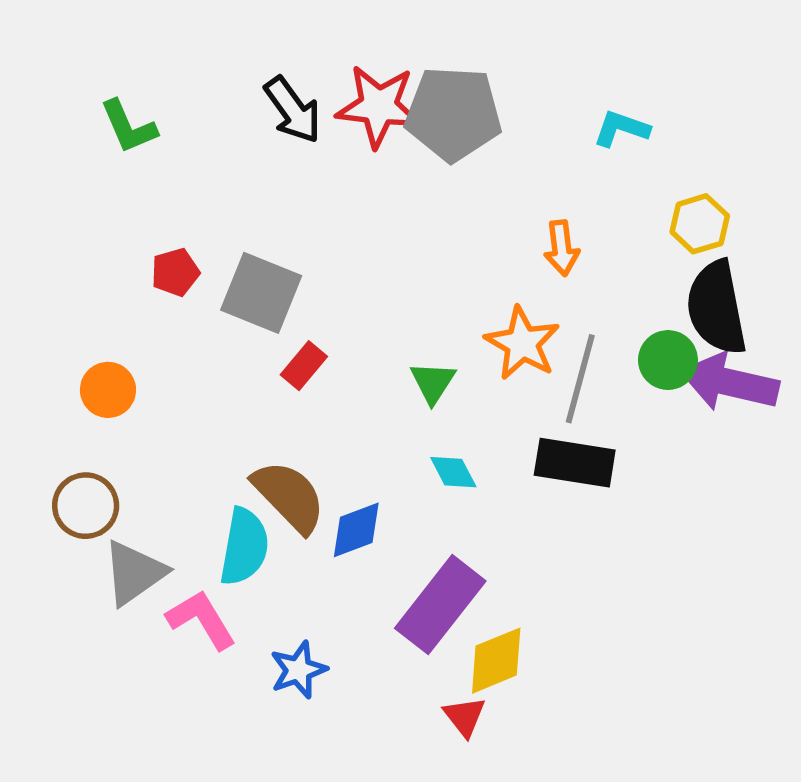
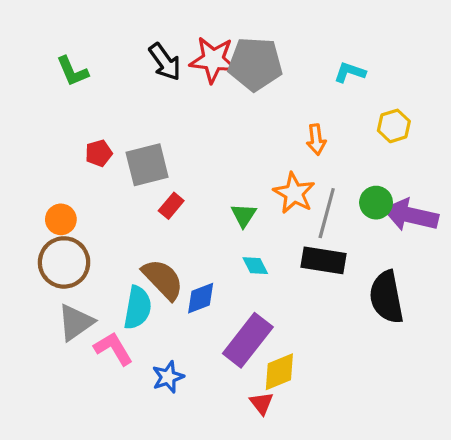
gray square: (261, 293) -> (147, 165), turned -36
black semicircle: (716, 308) -> (387, 297), moved
brown circle: (86, 506) -> (64, 262), moved, size x1.4

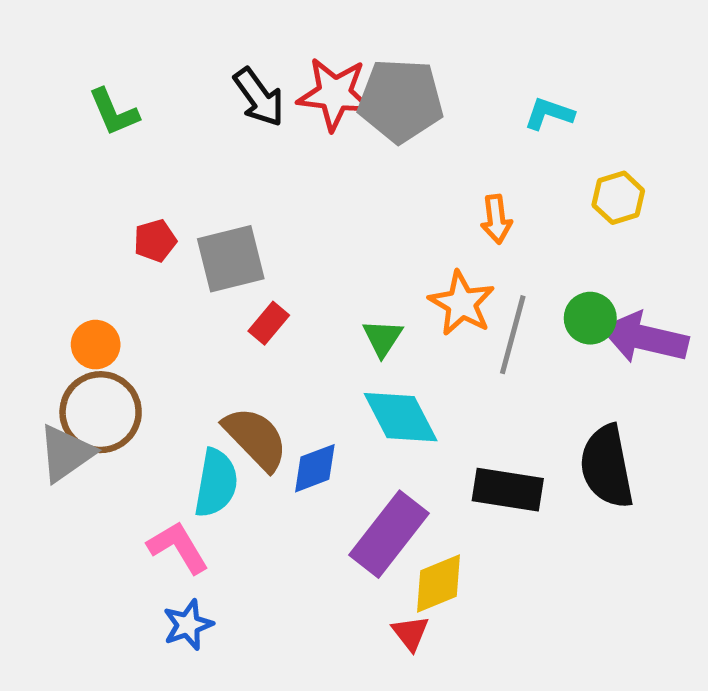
black rectangle: (324, 260) -> (508, 490), moved
cyan diamond: (255, 266) -> (401, 417), size x1.8
gray triangle: (76, 322) -> (66, 453), moved
blue star: (168, 377) -> (188, 625), moved

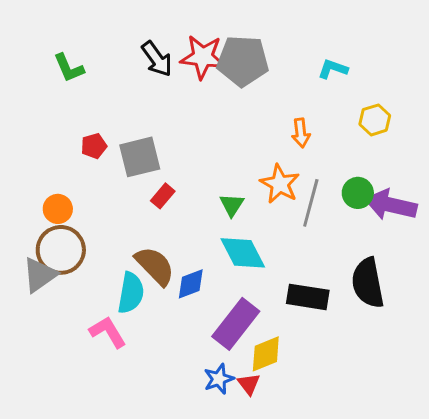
blue star: (188, 625) -> (219, 379), moved

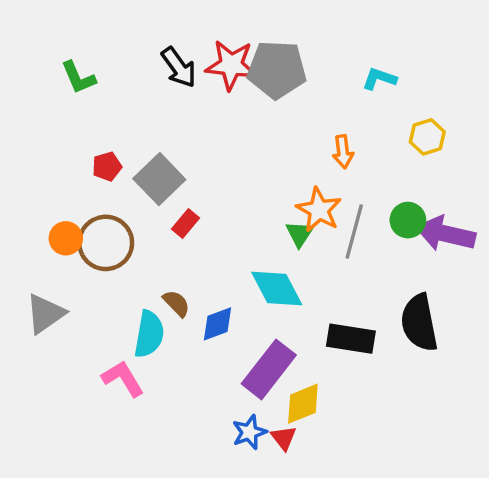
gray square: (140, 157) -> (159, 179), turned -30
green triangle: (232, 205) -> (300, 234), moved
brown circle: (61, 250) -> (106, 243), moved
brown semicircle: (155, 266) -> (176, 303), size x0.6

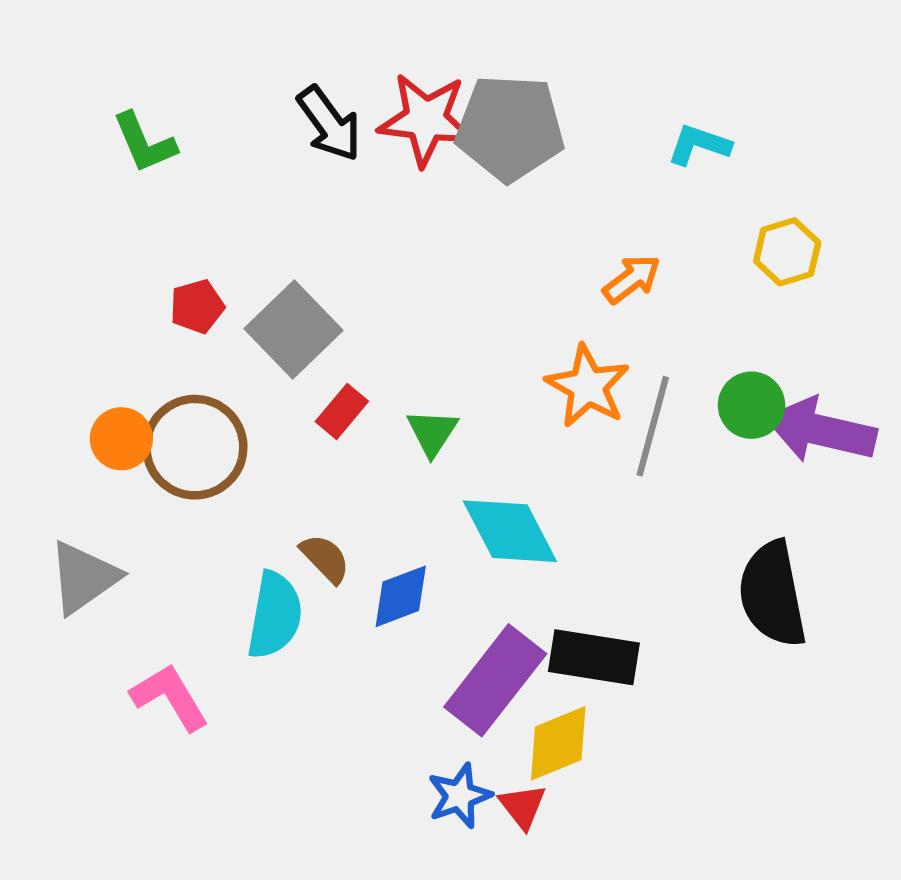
orange arrow: (343, 152) -> (632, 279), turned -120
green triangle: (300, 234) -> (432, 432), moved
black rectangle: (351, 339) -> (594, 657), moved
pink L-shape: (123, 379) -> (170, 697), moved

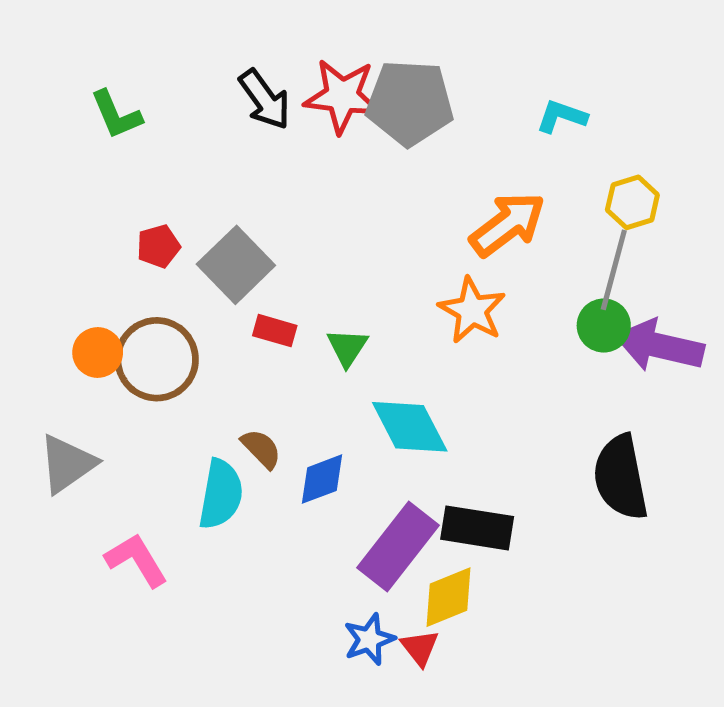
orange arrow: (632, 279) -> (508, 224), size x1.6
red rectangle: (342, 411) -> (275, 331), turned 66
gray line: (653, 426) -> (614, 270), moved

